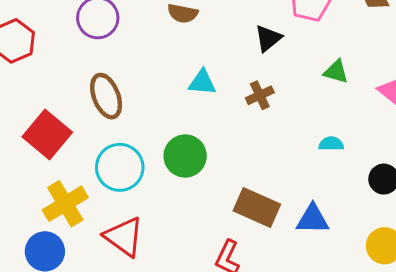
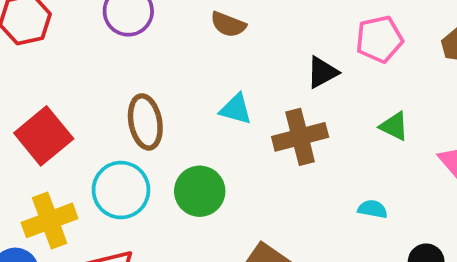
brown cross: (260, 95) -> (300, 137), size x1.6
brown ellipse: (106, 96) -> (145, 122), moved

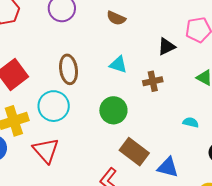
brown cross: (300, 137) -> (153, 81), size x0.7
green circle: (200, 191) -> (113, 110), moved

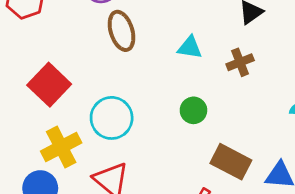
brown ellipse: (69, 69) -> (121, 31), moved
green circle: (113, 110) -> (193, 110), size x0.7

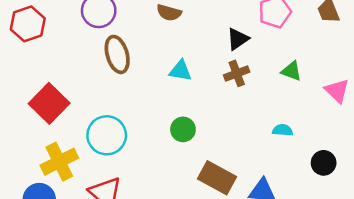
brown cross: (240, 62) -> (237, 73), moved

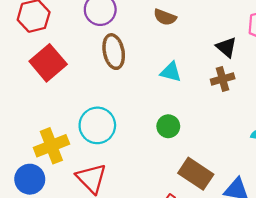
black triangle: (238, 39) -> (226, 47), turned -50
red square: (49, 103) -> (48, 63), moved

